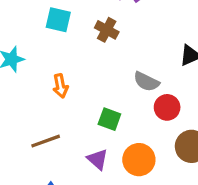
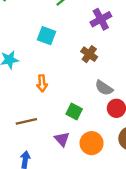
brown cross: (107, 30) -> (89, 54), moved

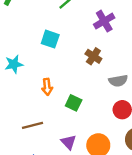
gray semicircle: (104, 88) -> (118, 81), moved, turned -42
green square: (74, 111) -> (74, 103), moved

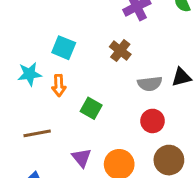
cyan square: (50, 39) -> (64, 48), moved
cyan star: (14, 64) -> (29, 74), moved

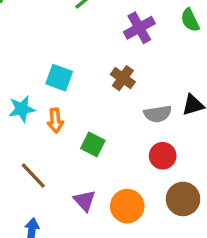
brown line: (37, 133) -> (33, 175), turned 60

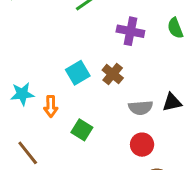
purple cross: (139, 28) -> (130, 31), turned 36
cyan square: (59, 78) -> (78, 73), moved, turned 35

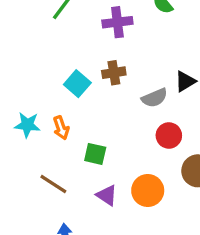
brown cross: (113, 74) -> (114, 73), turned -30
cyan star: (22, 94) -> (27, 125), turned 30
green square: (82, 130) -> (95, 154), moved

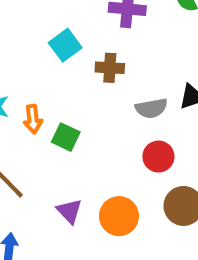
cyan square: (77, 84) -> (65, 45), moved
green square: (95, 154) -> (66, 137), moved

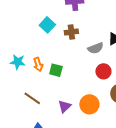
purple triangle: (69, 211) -> (65, 106), turned 40

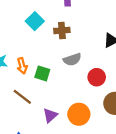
gray semicircle: (96, 48) -> (72, 60), moved
brown line: (32, 98) -> (22, 97), moved

